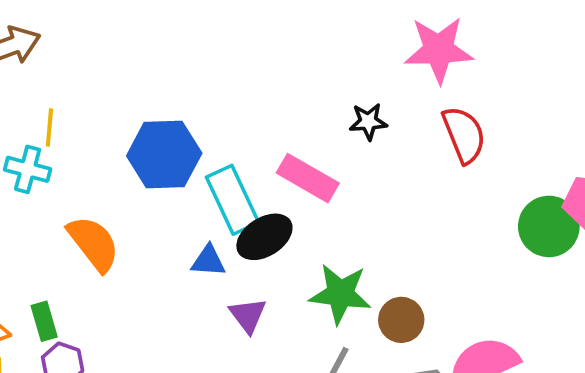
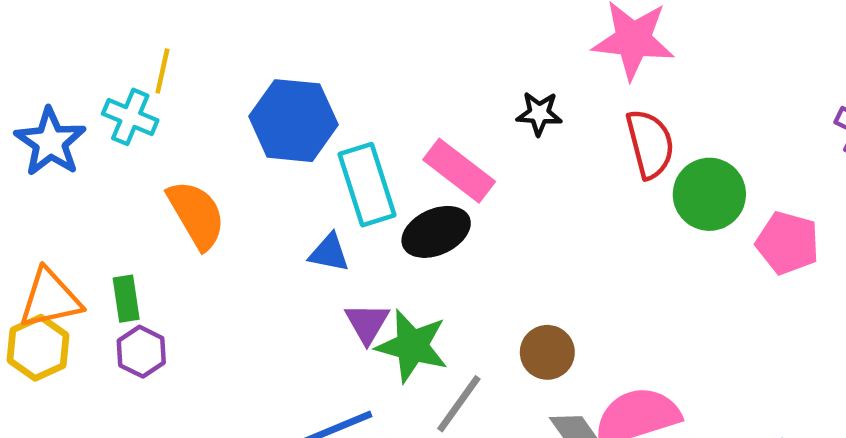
green circle: (549, 226) -> (709, 194), moved
black ellipse: (264, 237) -> (436, 232), moved
green star: (340, 294) -> (412, 346), moved

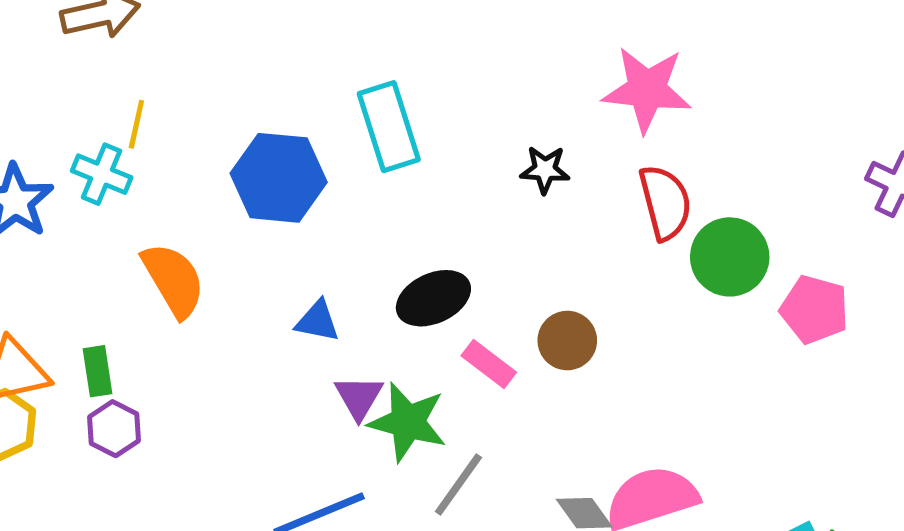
pink rectangle: (459, 171) -> (489, 364), moved, size x0.7
cyan rectangle: (367, 185) -> (389, 127), moved
brown circle: (547, 352) -> (567, 341), moved

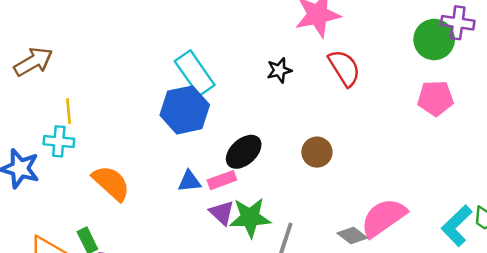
blue hexagon: (279, 178) -> (185, 110), moved
green circle: (730, 257) -> (434, 40), moved
pink rectangle: (489, 364) -> (222, 180), moved, turned -40

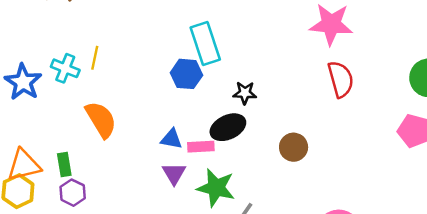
black star: (279, 70) -> (245, 93), moved
blue hexagon: (185, 110) -> (186, 74), size x0.7
yellow line: (68, 111) -> (95, 58), moved
purple triangle: (222, 213) -> (174, 173), moved

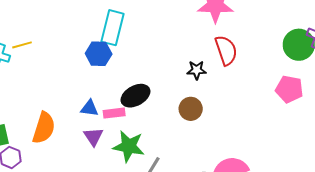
cyan rectangle: (205, 44) -> (113, 28), turned 36
yellow line: (95, 58) -> (22, 45), turned 66
black star: (245, 93) -> (197, 70), moved
orange semicircle: (101, 120) -> (44, 128), moved, turned 52

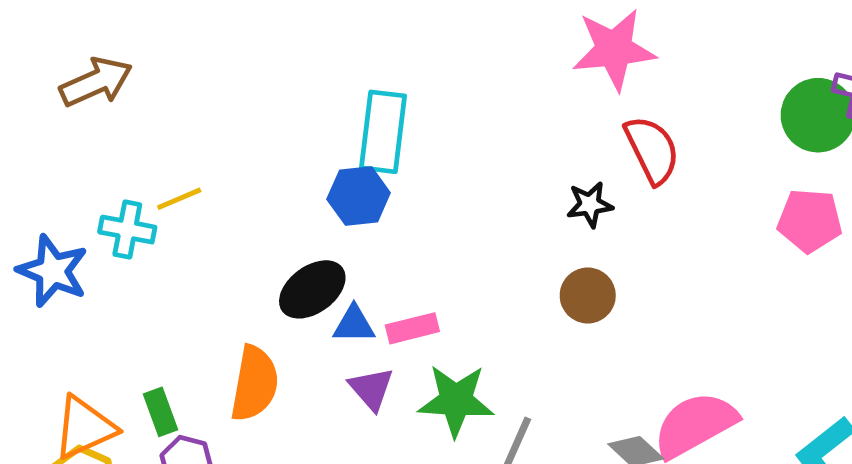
black ellipse: (135, 96) -> (312, 289), moved

